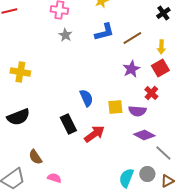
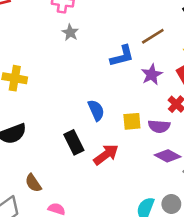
blue L-shape: (104, 32) -> (122, 56), moved

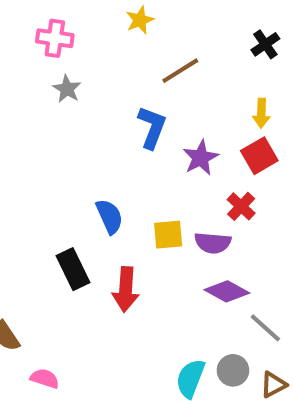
brown line: (153, 36) -> (180, 71), moved
blue L-shape: (122, 56) -> (152, 127), turned -55
red arrow: (106, 155) -> (126, 289), turned 130

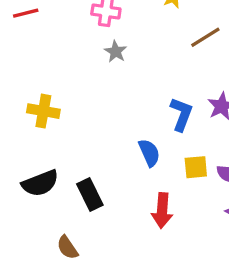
blue L-shape: (152, 127) -> (181, 114), moved
black rectangle: (73, 269) -> (90, 194), moved

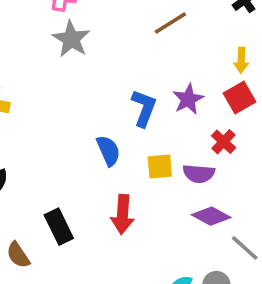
gray star: (116, 52) -> (71, 39), size x1.5
black rectangle: (90, 194) -> (59, 227), moved

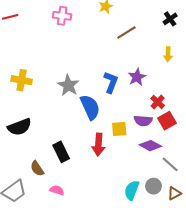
gray star: (71, 39) -> (68, 85), moved
red square: (239, 97) -> (167, 121), moved
blue semicircle: (108, 151) -> (90, 107), size x1.4
yellow square: (160, 167) -> (119, 129), moved

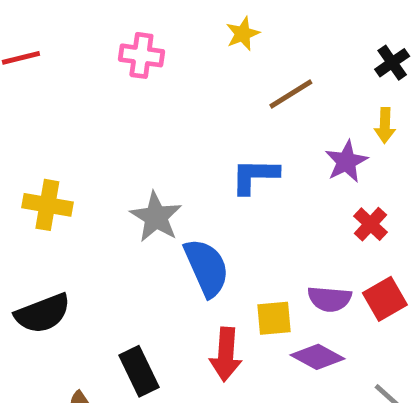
yellow arrow: (168, 54) -> (385, 125), moved
purple star: (137, 77) -> (346, 162), moved
blue L-shape: (111, 82) -> (255, 176), moved, turned -110
red cross: (158, 102) -> (370, 224), moved
purple diamond: (150, 146) -> (317, 357), moved

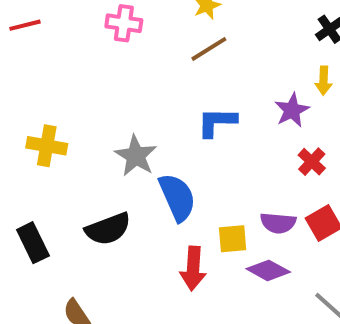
brown line: (291, 94) -> (209, 49), moved
black semicircle: (43, 313) -> (108, 229), moved
black rectangle: (139, 371) -> (33, 243), moved

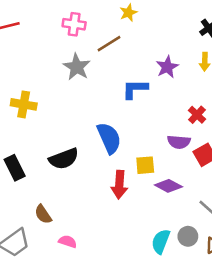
brown line: (209, 49) -> (109, 44), moved
purple star: (292, 110) -> (167, 67), moved
gray star: (136, 156) -> (77, 67), moved
purple semicircle: (278, 223) -> (179, 142), moved

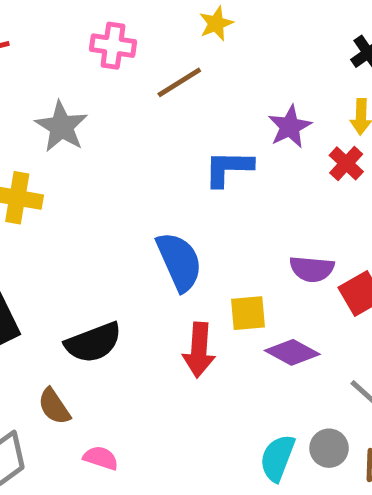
gray star: (77, 67) -> (61, 127), moved
red cross: (197, 115) -> (346, 163), moved
black semicircle: (64, 159) -> (93, 343), moved

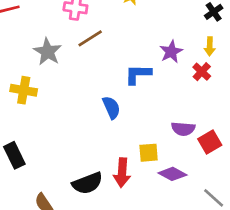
brown line: (179, 82) -> (90, 38), moved
blue semicircle: (179, 262) -> (111, 107), moved, size x0.7
black semicircle: (93, 343) -> (87, 183), moved

